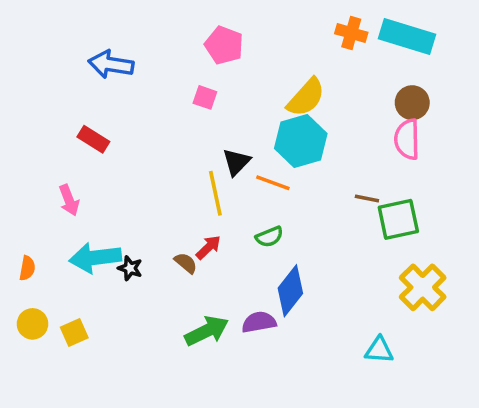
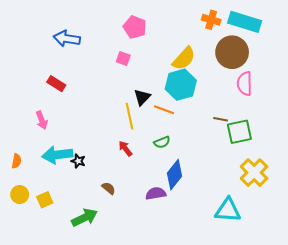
brown circle: (412, 103) -> (232, 52), moved, size x1.6
red arrow: (208, 247) -> (125, 148), turned -84
brown semicircle: (186, 263) -> (109, 188), moved
green arrow: (207, 331) -> (85, 218), moved
cyan triangle: (379, 350) -> (228, 210), size x1.5

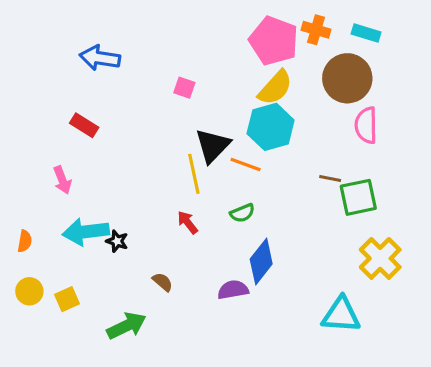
cyan rectangle: (245, 22) -> (366, 33), size x0.6
pink pentagon: (135, 27) -> (274, 41), moved, size x1.4
black triangle: (142, 97) -> (213, 146), size x1.4

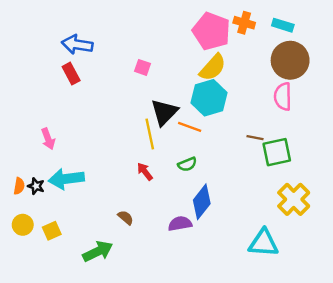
brown circle: (347, 78) -> (290, 60), moved
red rectangle: (84, 125) -> (71, 74), moved, turned 30
black star: (117, 241) -> (36, 186), moved

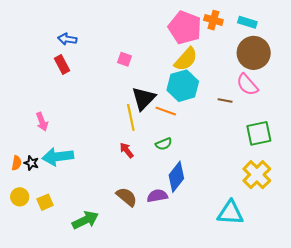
blue arrow: (77, 45) -> (67, 39), size x0.7
pink semicircle: (283, 97) -> (247, 85), turned -40
brown line: (255, 138) -> (225, 101), moved
green square: (277, 152) -> (259, 133), moved
brown semicircle: (126, 218) -> (127, 197), moved, size x1.5

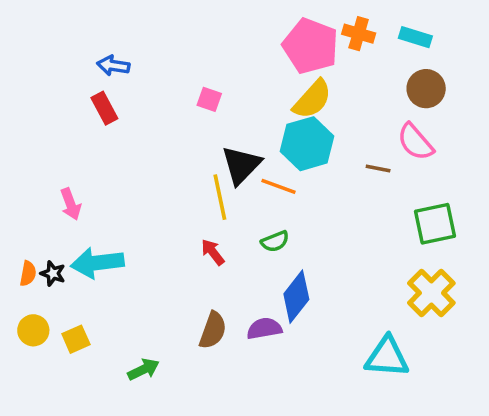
brown circle: (254, 53) -> (426, 89), size x0.7
brown semicircle: (127, 197) -> (213, 330), turned 70
green arrow: (85, 220) -> (143, 369), size x0.7

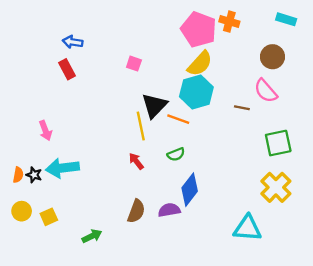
cyan rectangle: (415, 37) -> (286, 19), moved

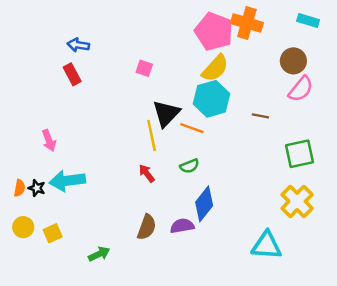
orange cross: (229, 22) -> (247, 23), size x1.4
pink semicircle: (266, 91) -> (301, 89), moved, turned -100

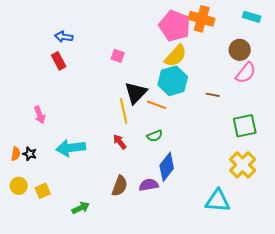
cyan arrow: (67, 181) -> (71, 148), moved

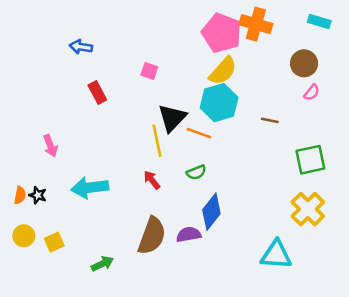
red rectangle: (59, 61) -> (97, 92), moved
pink semicircle: (246, 73) -> (312, 92), size x0.6
brown semicircle: (120, 186) -> (152, 236), size x1.4

